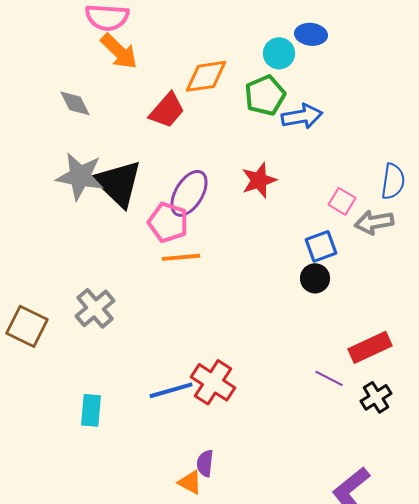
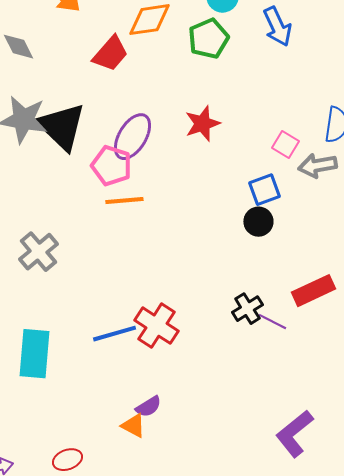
blue arrow: (302, 116) -> (277, 27), moved, turned 75
black cross: (376, 397) -> (247, 309), moved
cyan rectangle: (91, 410) -> (34, 354), size x1.5
purple semicircle: (205, 463) -> (148, 407), turned -128

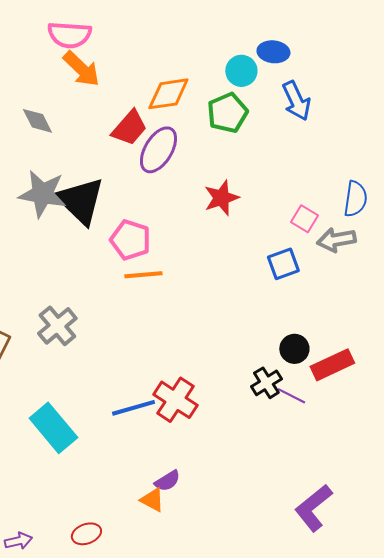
purple ellipse: (132, 137) -> (158, 150), moved
black circle: (258, 222) -> (294, 349), moved
cyan rectangle: (34, 354) -> (53, 428), turned -45

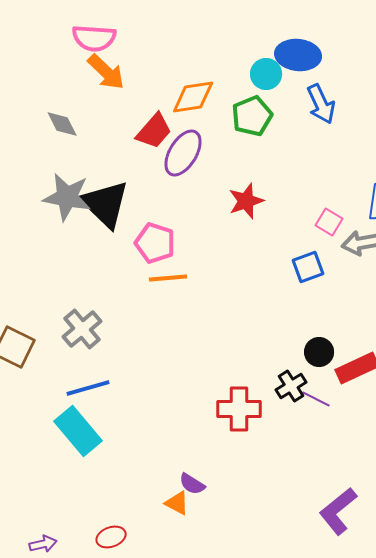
blue ellipse: (273, 52) -> (298, 55), size x1.4
red cross: (175, 400) -> (239, 409), moved, turned -33
blue line: (133, 408) -> (88, 388), moved
purple semicircle: (167, 481) -> (192, 484), turned 64

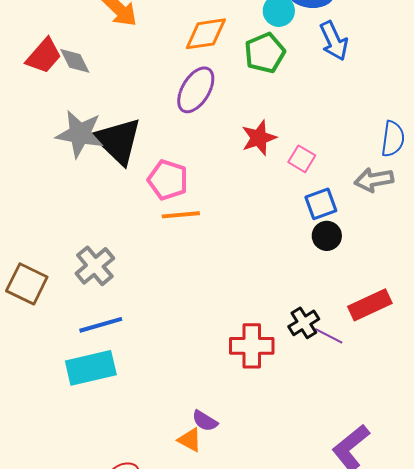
red trapezoid: (154, 131) -> (44, 56), moved
pink square: (329, 222) -> (302, 159), moved
black circle: (319, 352) -> (327, 236), moved
cyan rectangle: (78, 431) -> (91, 368), turned -63

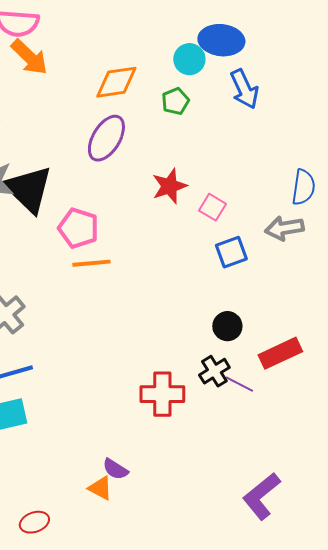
green pentagon: (265, 53) -> (175, 101), size x0.7
black circle: (327, 236) -> (227, 326), moved

